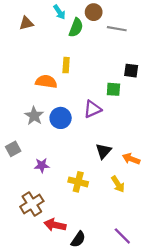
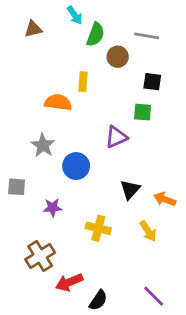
brown circle: (94, 12) -> (118, 57), moved
black square: (131, 71) -> (152, 82), moved
blue circle: (61, 118) -> (76, 166), moved
gray square: (13, 149) -> (17, 187), turned 32
red arrow: (55, 225) -> (69, 282), turned -35

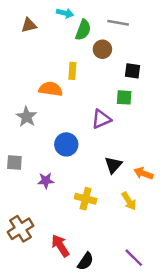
cyan arrow: (75, 15) -> (65, 13), turned -42
gray line: (147, 36) -> (118, 23), moved
gray star: (43, 145) -> (27, 117), moved
brown cross: (40, 256) -> (20, 229), moved
red arrow: (69, 282) -> (60, 246), turned 80

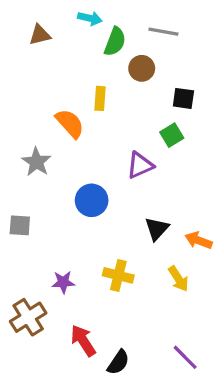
orange semicircle: (51, 89) -> (70, 123), turned 40
green square: (124, 97) -> (172, 135), turned -35
purple star: (46, 181) -> (63, 282), moved

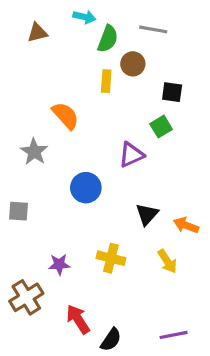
yellow rectangle: (100, 98) -> (106, 81), moved
purple line: (185, 357) -> (174, 335), turned -56

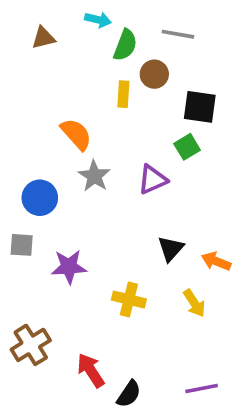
black square: (172, 92) -> (200, 107), size x1.4
gray star: (34, 152) -> (94, 176), moved
blue circle: (86, 188) -> (40, 198), moved
purple star: (59, 264) -> (69, 267), moved, size x1.4

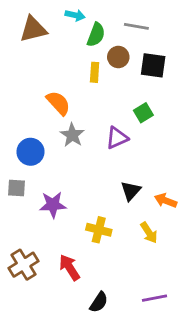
brown triangle: (43, 38) -> (33, 29), size x1.5
black square: (200, 107) -> (153, 65), moved
red arrow: (91, 370) -> (70, 267), moved

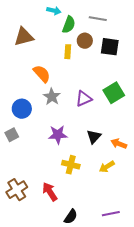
brown triangle: (33, 29) -> (24, 37), moved
green square: (143, 113) -> (114, 93), moved, size x1.5
gray square: (17, 188) -> (12, 135), turned -32
purple star: (53, 205) -> (58, 135), moved
yellow arrow: (149, 233) -> (107, 167), turned 91

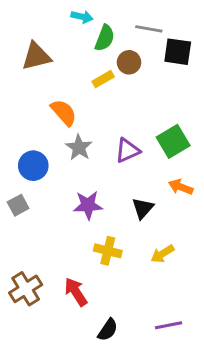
black square: (110, 47) -> (178, 52), moved
yellow rectangle: (68, 52) -> (103, 79), turned 56
orange arrow: (119, 144) -> (181, 187), moved

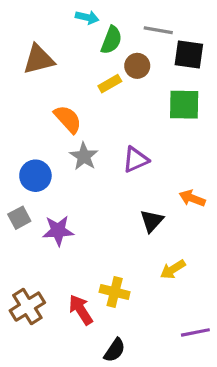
green square: (173, 141) -> (184, 105), moved, turned 32
purple star: (88, 205) -> (58, 231), moved
yellow cross: (108, 251) -> (115, 292), moved
purple line: (169, 325) -> (195, 332), moved

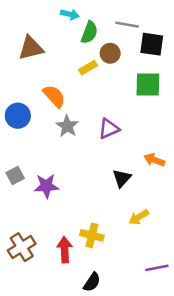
blue circle: (35, 176) -> (18, 116), moved
red arrow: (81, 310) -> (65, 250), turned 30

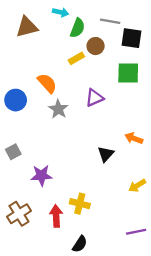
brown triangle: (31, 48) -> (27, 27), moved
purple triangle: (109, 129) -> (94, 98), moved
purple star: (46, 186) -> (41, 175), moved
yellow arrow: (139, 217) -> (137, 186), moved

